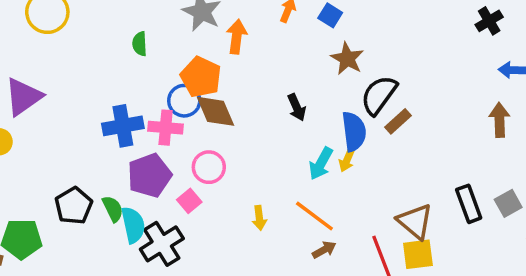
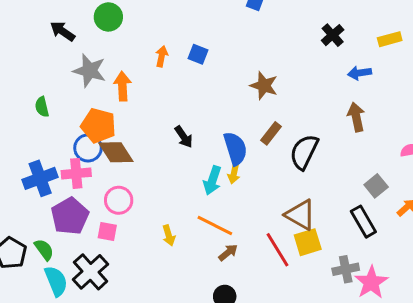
brown star: (347, 59) -> (264, 86), moved
black semicircle: (379, 95) -> (304, 152), moved
pink square: (189, 201) -> (107, 232), turned -30
black rectangle: (469, 204) -> (363, 222), moved
cyan semicircle: (133, 225) -> (56, 281), moved

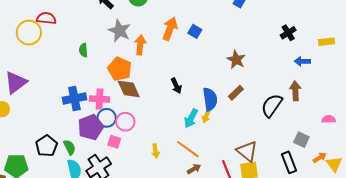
orange arrow: (162, 56) -> (170, 29), size x1.6
blue circle: (88, 148) -> (107, 118), moved
black semicircle: (304, 152) -> (272, 105), moved
gray square: (376, 186) -> (301, 140), turned -35

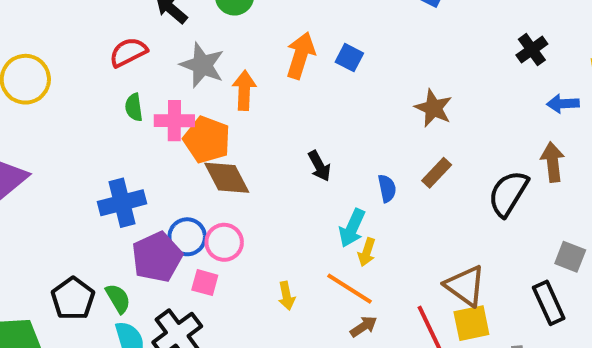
red semicircle: (46, 18) -> (128, 52), moved, turned -30
pink cross: (100, 99) -> (174, 121), moved
blue semicircle: (210, 99) -> (387, 188), size x0.6
yellow arrow: (206, 116) -> (367, 252), moved

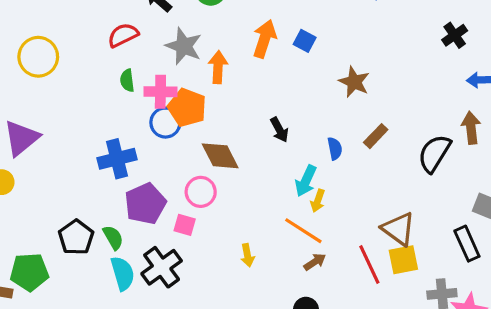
brown star: (433, 108) -> (354, 82), moved
brown diamond: (227, 178) -> (220, 156), moved
blue circle: (187, 237) -> (165, 123), moved
yellow arrow: (287, 296) -> (247, 255), moved

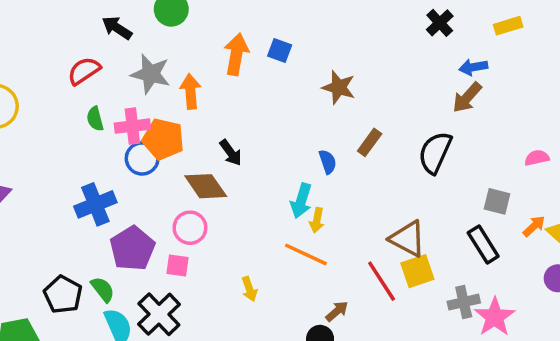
brown arrow: (471, 128) -> (467, 97), moved, turned -124
black arrow: (279, 130) -> (231, 153), moved
brown arrow: (315, 262) -> (337, 311), moved

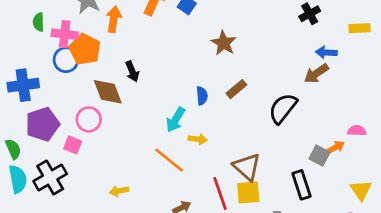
yellow arrow: (317, 220) -> (198, 139), moved, turned -108
orange arrow: (534, 226) -> (335, 147), moved
yellow arrow: (249, 289) -> (119, 191), moved, turned 84

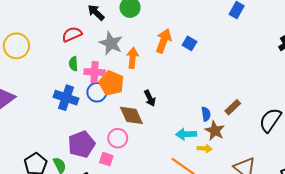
brown star: (224, 43) -> (215, 131), moved
blue cross: (23, 85) -> (66, 98), moved, turned 30
cyan arrow: (175, 120) -> (186, 134), turned 60

